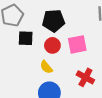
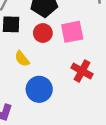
yellow semicircle: (46, 67) -> (22, 59), moved

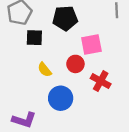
red circle: (43, 33) -> (75, 64), moved

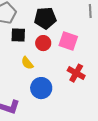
pink square: (91, 44) -> (68, 41), turned 30
red circle: (75, 64) -> (43, 43), moved

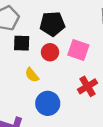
red cross: (76, 73) -> (87, 86), turned 30

